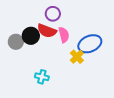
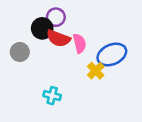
purple circle: (53, 14) -> (56, 17), moved
black circle: (31, 36) -> (42, 28), moved

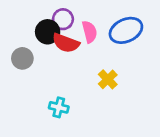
pink semicircle: (79, 43) -> (90, 32), moved
blue ellipse: (112, 55) -> (126, 30), moved

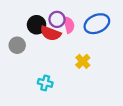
purple circle: (63, 19) -> (57, 19), moved

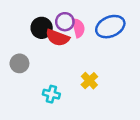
gray circle: (17, 45) -> (19, 63), moved
yellow cross: (83, 61) -> (89, 81), moved

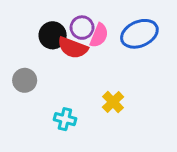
pink semicircle: (78, 28) -> (99, 35), turned 36

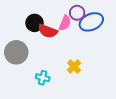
purple circle: (82, 28) -> (77, 13), moved
gray circle: (25, 80) -> (16, 52), size x1.5

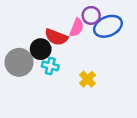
black circle: (34, 23) -> (41, 49), moved
cyan cross: (43, 78) -> (50, 66), moved

